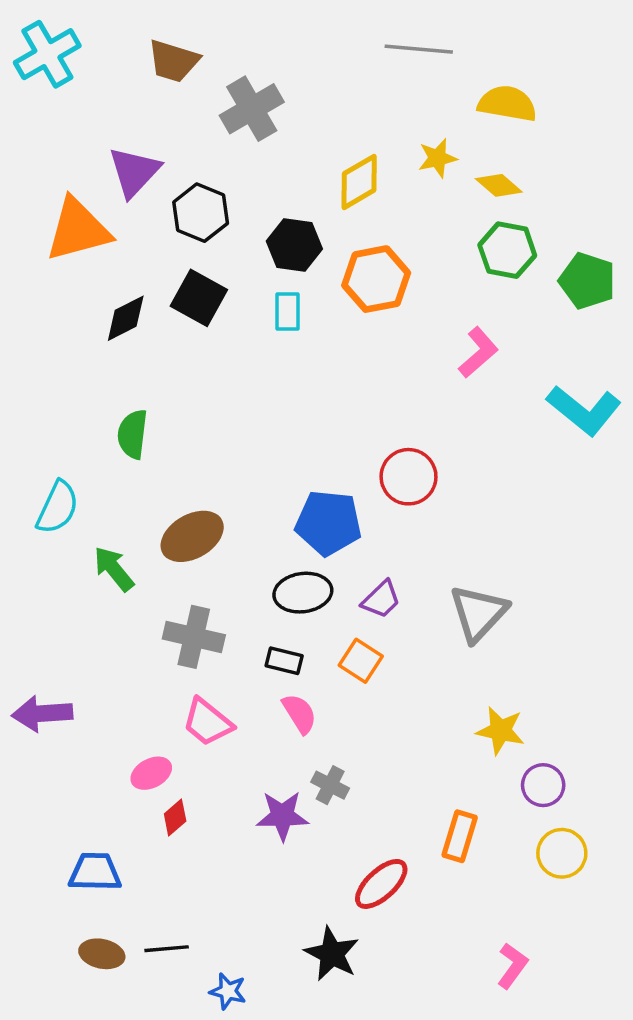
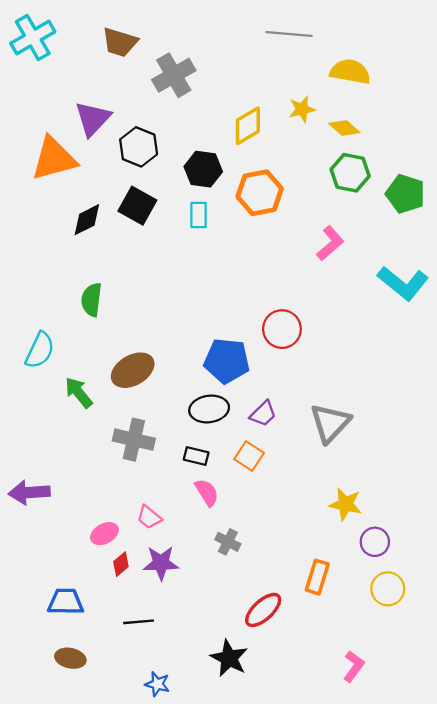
pink trapezoid: (207, 722) -> (149, 517), moved, size x0.7
purple star: (282, 816) -> (161, 563), moved
black line: (167, 949) -> (139, 622), moved

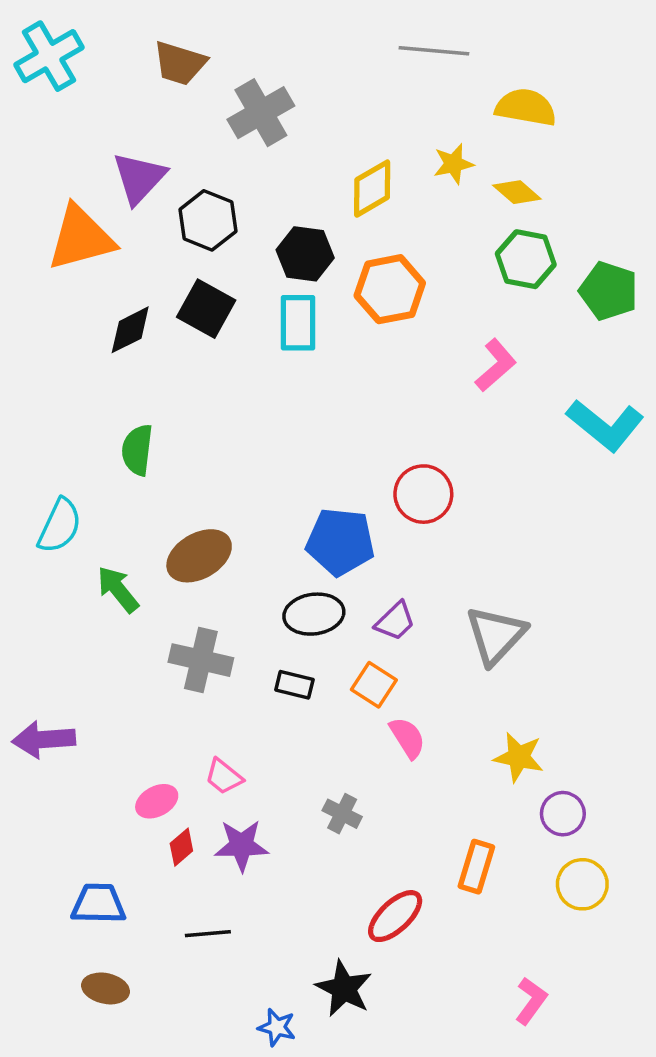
cyan rectangle: (199, 215) -> (298, 323), size x1.4
pink semicircle: (207, 492) -> (407, 738), moved
blue star: (157, 684) -> (277, 1027), moved

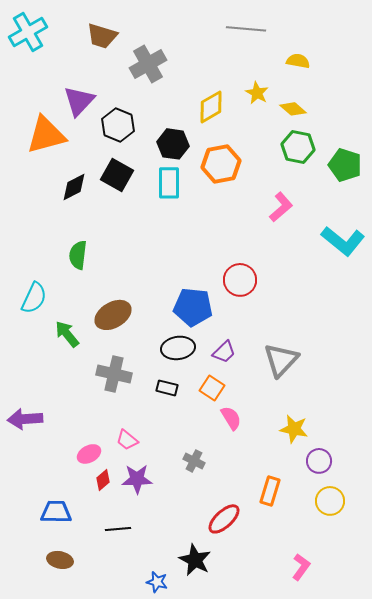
yellow semicircle: (526, 107) -> (298, 61), size x0.7
yellow star: (453, 164) -> (257, 93), turned -30

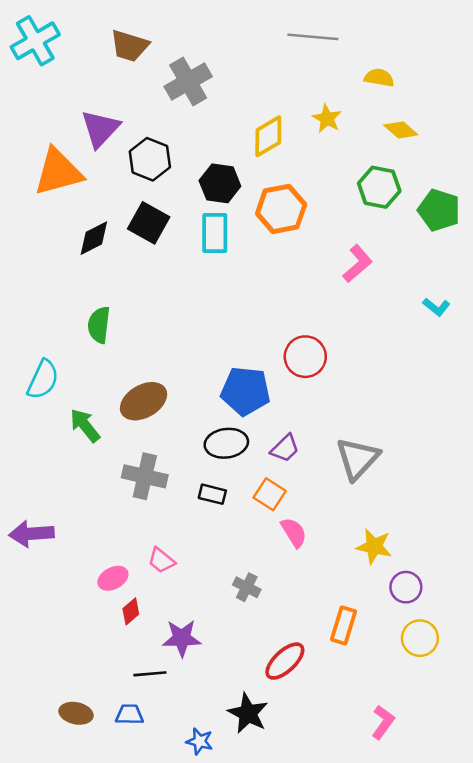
yellow diamond: (293, 109) -> (401, 130), moved
cyan L-shape: (343, 241) -> (436, 307), size x0.5
purple star: (137, 479) -> (182, 638), moved
blue trapezoid: (56, 512) -> (130, 715), moved, size x0.7

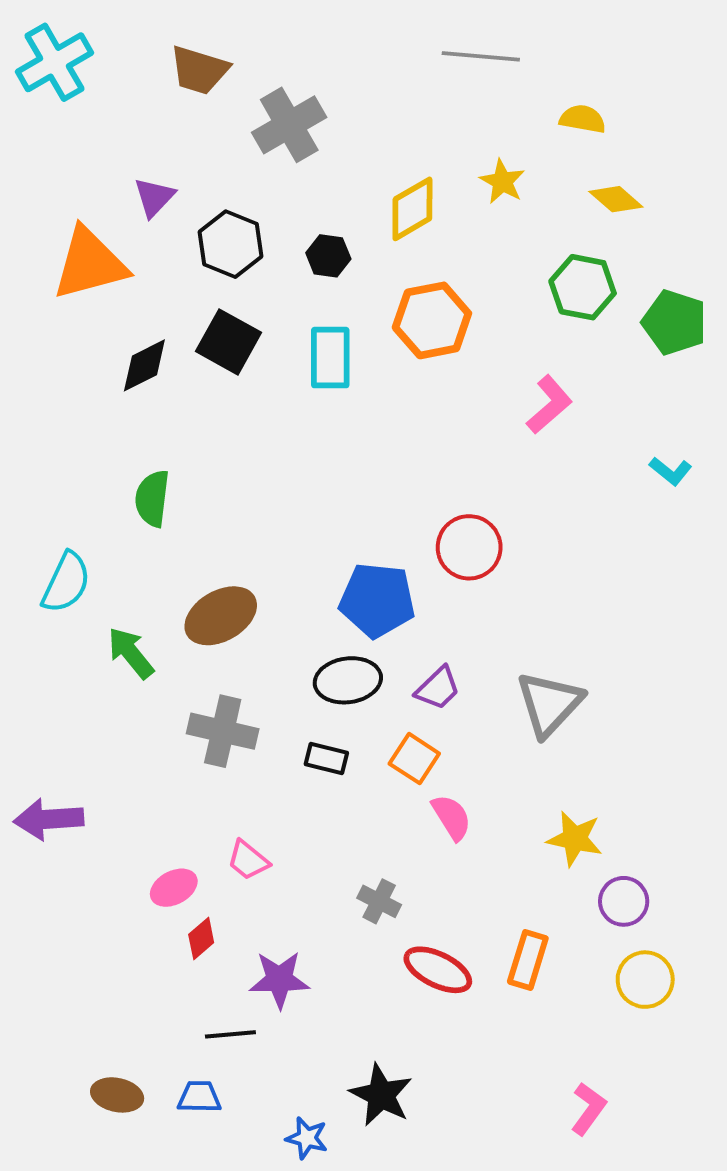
purple triangle: (100, 129) -> (154, 197), size x0.7
black hexagon: (220, 183) -> (328, 256), moved, size x0.7
red ellipse: (285, 661) -> (438, 970), moved, turned 69

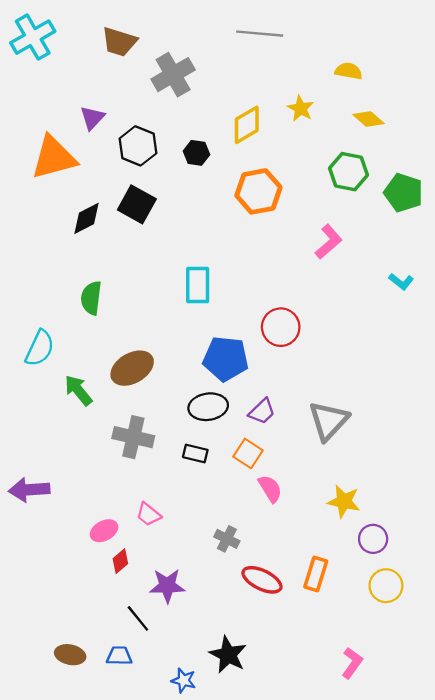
gray line: (481, 56) -> (260, 34), moved
cyan rectangle: (330, 358) -> (198, 285), moved
black line: (230, 1034) -> (138, 618), turned 56

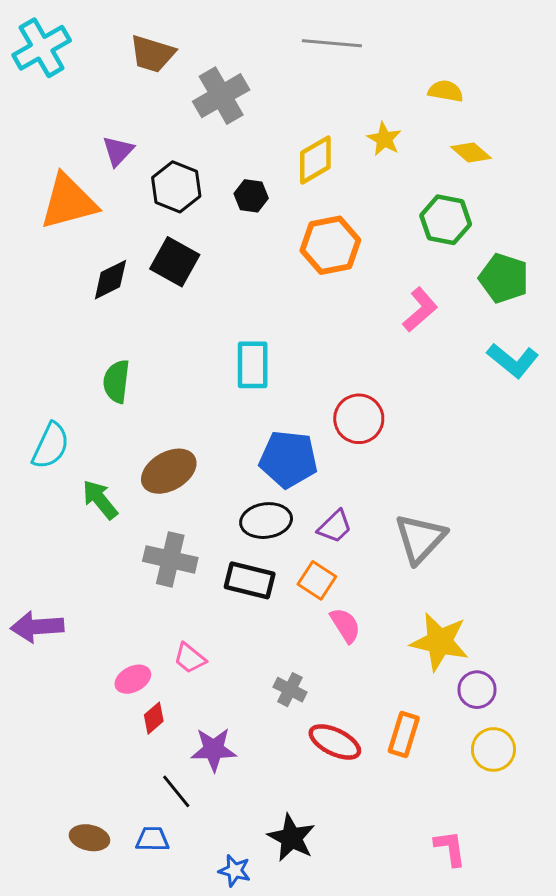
green pentagon: (403, 193) -> (504, 278), moved
cyan L-shape: (401, 282) -> (513, 360), size x1.6
black rectangle: (195, 453) -> (250, 580), size x1.5
yellow star: (344, 501) -> (440, 642), size x1.4
pink L-shape: (352, 663) -> (450, 848), turned -44

